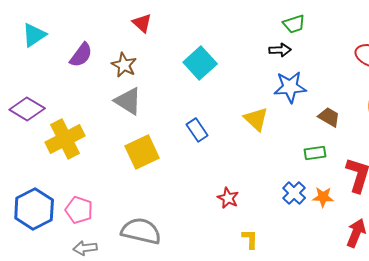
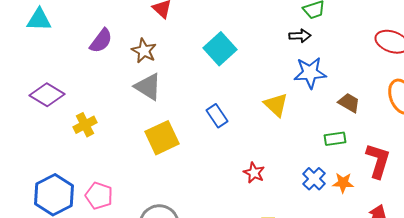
cyan triangle: (34, 35) -> (39, 20), moved, turned 36
yellow cross: (65, 139) -> (85, 125), size x0.6
red star: (228, 198) -> (254, 173), moved

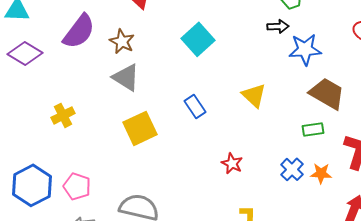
purple semicircle: (101, 41) -> (79, 31), size x1.4
blue star: (310, 73) -> (305, 49), moved
purple diamond: (47, 95) -> (25, 53), moved
brown trapezoid: (349, 103) -> (327, 93), size x1.6

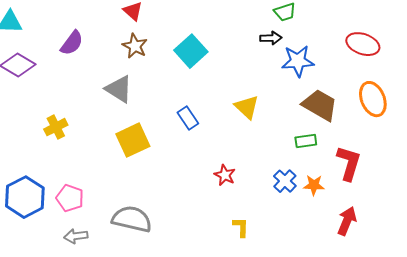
purple semicircle: (79, 31) -> (72, 43), size x0.7
brown star: (122, 41) -> (135, 46), moved

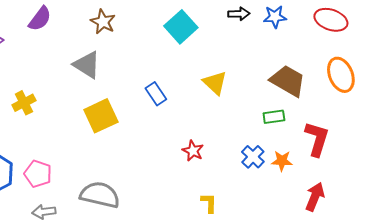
cyan square: (191, 51) -> (181, 27), moved
blue star: (298, 61) -> (275, 17), moved, size x0.7

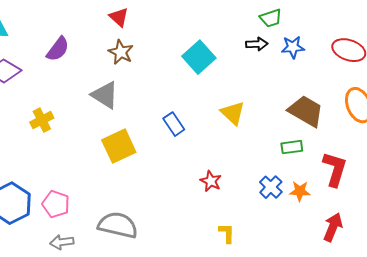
yellow cross: (24, 103) -> (42, 120), moved

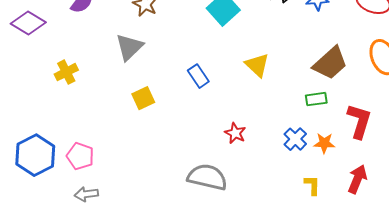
gray triangle: (105, 95) -> (129, 47), turned 44
brown trapezoid: (306, 111) -> (330, 63), turned 108
yellow square: (119, 146) -> (143, 98), size x0.7
gray semicircle: (118, 225) -> (207, 177), moved
yellow L-shape: (227, 233) -> (312, 185), moved

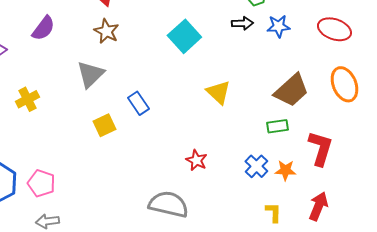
blue rectangle: (198, 76) -> (138, 103), moved

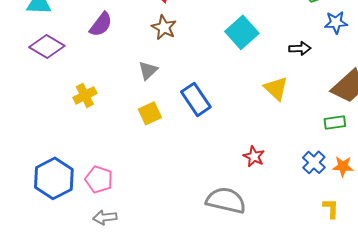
black arrow: (242, 23) -> (300, 48), moved
gray triangle: (90, 74) -> (148, 70), size x0.7
blue rectangle: (138, 103) -> (196, 99), size x1.4
yellow square: (104, 125) -> (150, 113), moved

